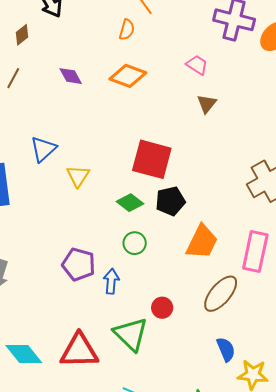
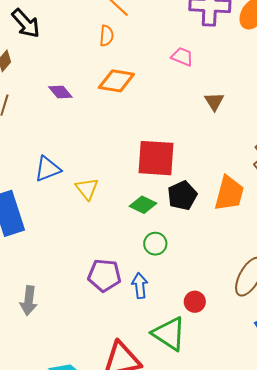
brown triangle: (207, 104) -> (214, 101), moved
blue triangle: (43, 149) -> (48, 169), turned 32
orange trapezoid: (202, 242) -> (229, 193), moved

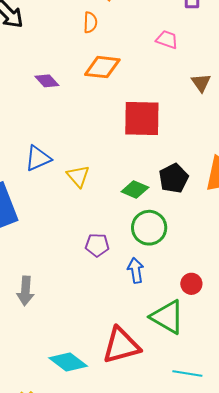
red square: (156, 158) -> (142, 118), moved
green circle: (155, 244) -> (149, 228), size x1.5
purple pentagon: (104, 275) -> (97, 245), moved, size x0.7

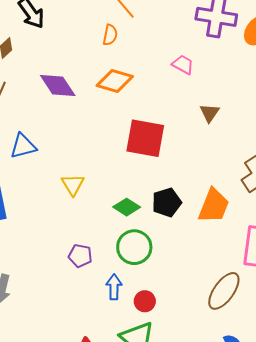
purple diamond: (47, 81) -> (58, 85), size x1.5
blue triangle: (38, 158) -> (23, 146), moved
red circle: (191, 284) -> (145, 301), moved

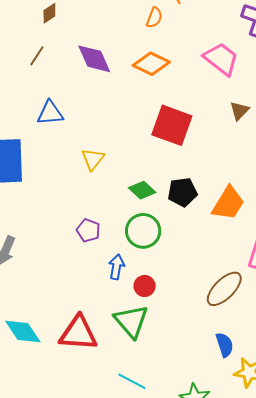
pink trapezoid: (183, 65) -> (221, 59), size x1.6

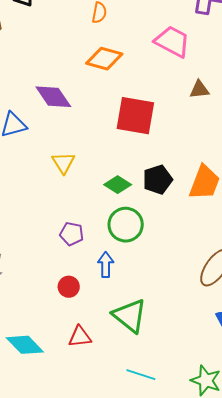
purple diamond: (94, 59) -> (53, 97), moved
brown triangle: (239, 111) -> (199, 89), turned 50
red circle: (145, 286) -> (69, 287), moved
red triangle: (78, 333) -> (80, 337), size x0.6

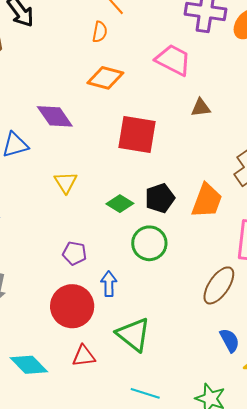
green circle: (126, 225) -> (149, 243), moved
red circle: (69, 287) -> (72, 306), size x2.0

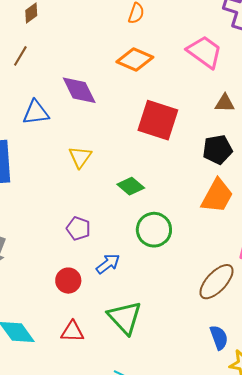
black pentagon: (160, 198) -> (217, 150), moved
blue arrow: (109, 284) -> (108, 264), turned 45
red circle: (72, 306) -> (68, 281), size x0.6

